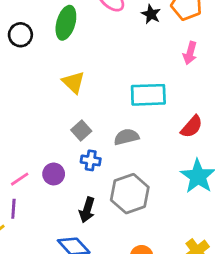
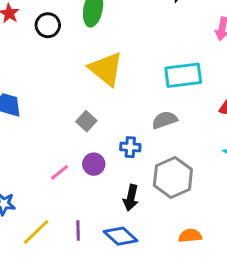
yellow triangle: (73, 82) -> (106, 69), size x1.5
gray square: (81, 131) -> (86, 121), moved
purple line: (13, 209) -> (78, 230), moved

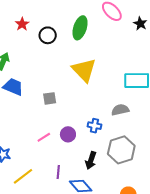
gray square: (86, 121) -> (50, 98), moved, turned 32
purple line: (78, 230) -> (58, 172), moved

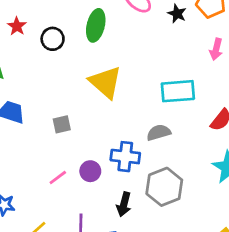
blue cross: (94, 126) -> (125, 157), size x1.5

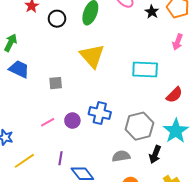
gray semicircle: (159, 133) -> (121, 156), moved
gray hexagon: (164, 187) -> (139, 126), moved
black arrow: (124, 204) -> (155, 154), moved

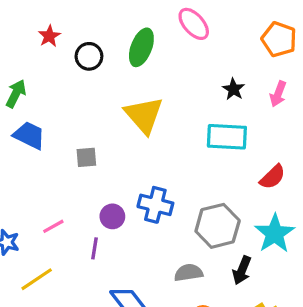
black star: (152, 12) -> (234, 89), moved
pink line: (48, 122) -> (53, 226), moved
purple line: (60, 158) -> (95, 248), moved

